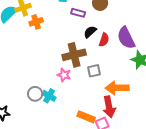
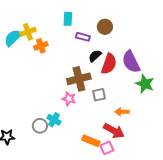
red semicircle: (104, 40) -> (109, 64), size x1.5
orange arrow: (117, 88) -> (122, 112), size x0.6
gray circle: (35, 94) -> (40, 126), moved
red arrow: (109, 107) -> (114, 131), turned -50

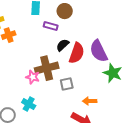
brown circle: (105, 27) -> (65, 11), moved
pink star: (69, 99) -> (33, 77), moved
cyan cross: (54, 120) -> (29, 104), moved

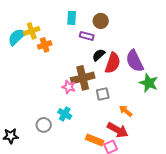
orange arrow: (90, 101) -> (126, 111), turned 40

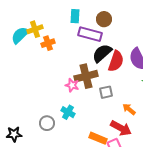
purple rectangle: (87, 36) -> (90, 34), size x1.6
black semicircle: (99, 55) -> (102, 53), size x1.5

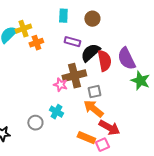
purple rectangle: (90, 34) -> (72, 42), moved, size x0.7
red semicircle: (116, 61) -> (104, 61), turned -30
orange arrow: (129, 109) -> (93, 109), moved, size x1.5

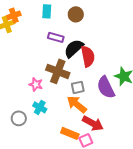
orange cross: (36, 43) -> (14, 15), moved
purple semicircle: (126, 59) -> (106, 87), moved
brown cross: (74, 76) -> (58, 71), turned 35
pink star: (60, 85) -> (36, 84), moved

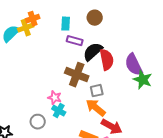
cyan rectangle: (47, 11) -> (66, 24), moved
pink star: (36, 84) -> (55, 98), moved
purple semicircle: (106, 87) -> (134, 65), moved

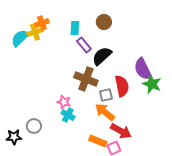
purple rectangle: (75, 41) -> (84, 45), turned 35
red semicircle: (107, 60) -> (122, 86), moved
gray circle: (38, 122) -> (34, 126), moved

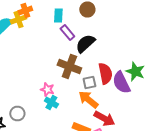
purple semicircle: (143, 69) -> (121, 82), moved

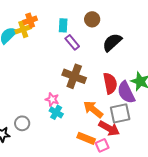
black semicircle: (85, 44) -> (112, 42), moved
gray square: (89, 82) -> (120, 113), moved, size x1.5

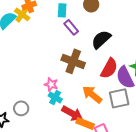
yellow cross: (23, 29) -> (22, 14), turned -35
black semicircle: (112, 42) -> (101, 39), moved
red semicircle: (110, 83) -> (109, 68), turned 40
red arrow: (109, 128) -> (72, 113), moved

